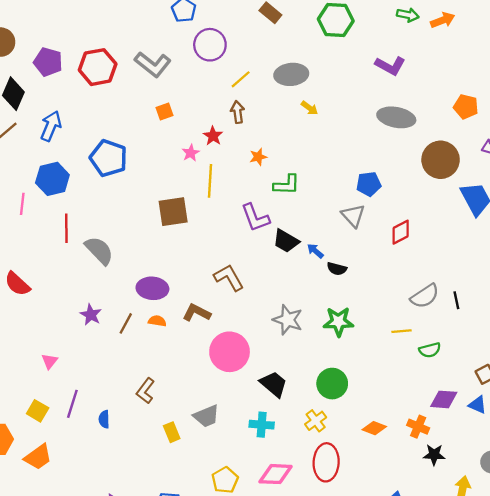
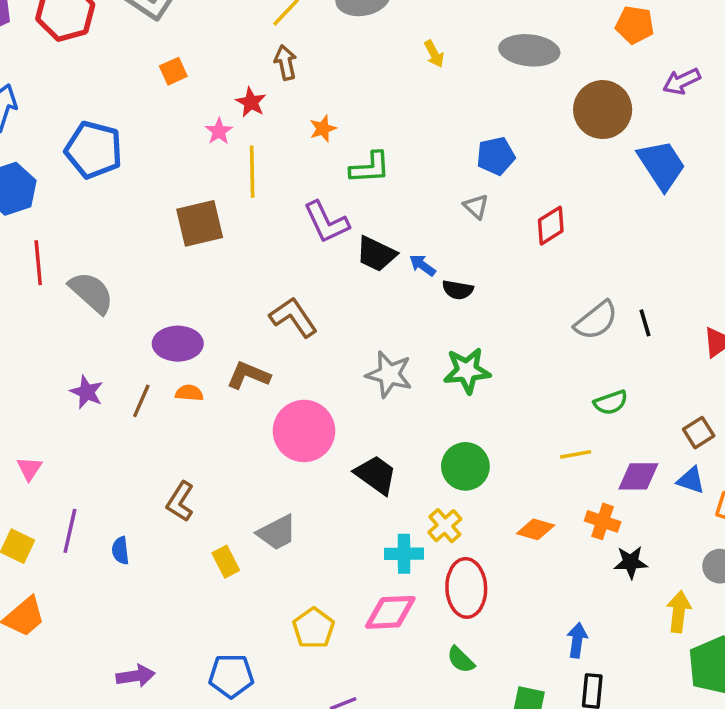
yellow arrow: (310, 108) -> (434, 54), moved, turned 30
gray triangle: (353, 216) -> (476, 206), size x0.7
yellow line: (402, 331) -> (576, 454), moved
cyan cross: (262, 425) -> (404, 554), moved

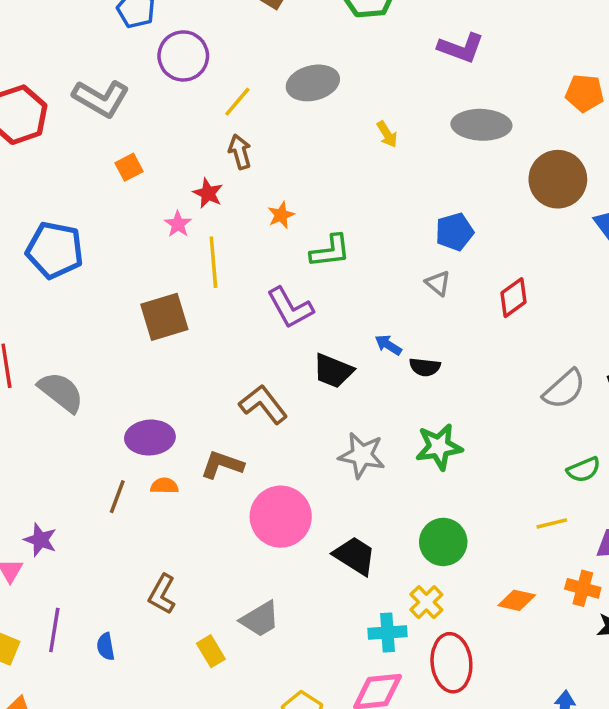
black trapezoid: (376, 254) -> (333, 371), moved
purple star: (87, 392) -> (40, 540), moved

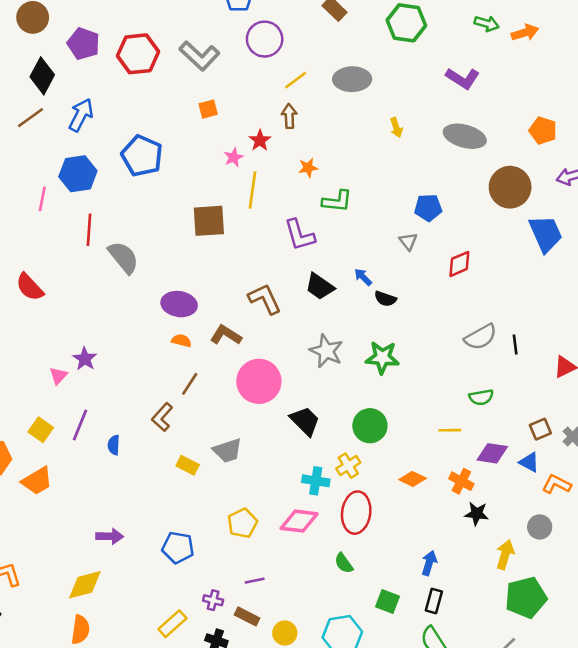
brown line: (117, 497) -> (190, 384), moved
yellow rectangle: (211, 651) -> (188, 465), turned -45

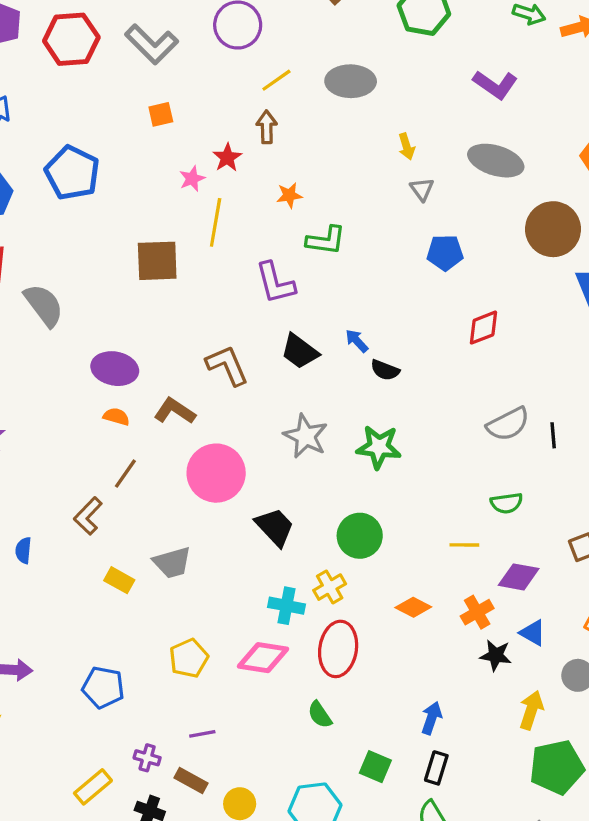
gray triangle: (408, 241) -> (422, 189), moved
blue triangle: (529, 462) -> (533, 633), moved
orange cross: (461, 481) -> (477, 612), turned 30

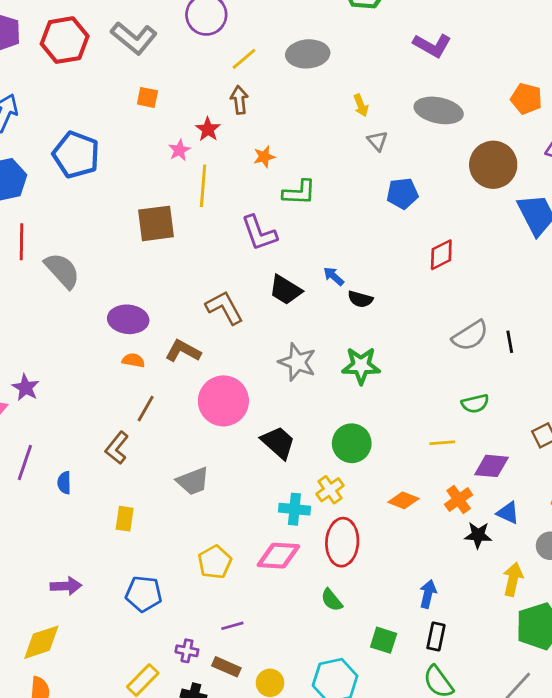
orange square: (161, 114) -> (147, 97), turned 30
yellow rectangle: (119, 580) -> (125, 519), moved, turned 75

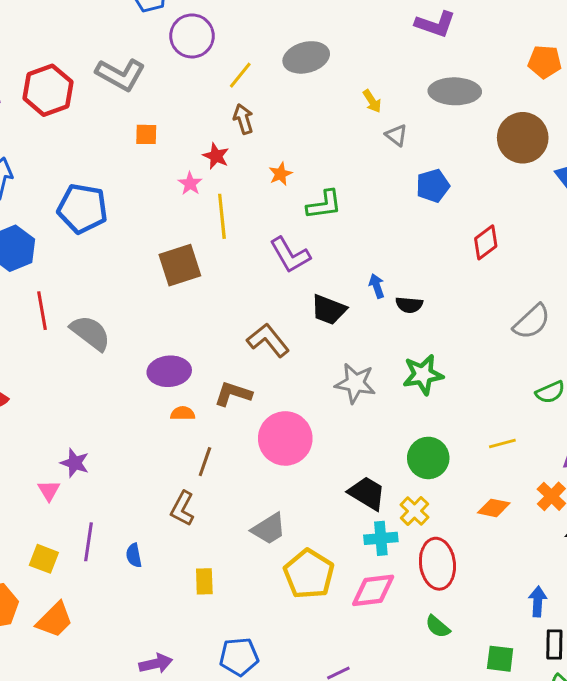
blue arrow: (334, 276) -> (377, 286), turned 40
black trapezoid: (278, 442) -> (367, 493), moved
yellow line: (442, 443) -> (502, 443), moved
yellow pentagon: (215, 562) -> (309, 574), moved, size x1.4

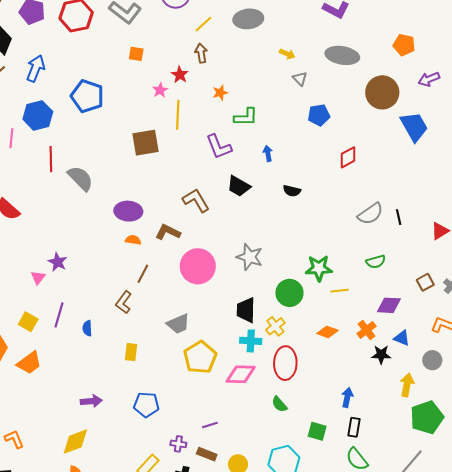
yellow arrow: (372, 101) -> (287, 54), turned -42
blue arrow: (377, 286) -> (268, 153), moved
green star: (423, 375) -> (319, 268), moved
gray star: (355, 383) -> (250, 257), moved
black trapezoid: (367, 493) -> (246, 310), turned -128

